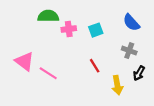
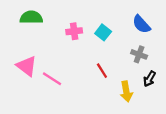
green semicircle: (48, 16) -> (31, 17), moved
cyan square: (96, 30) -> (103, 32), turned -32

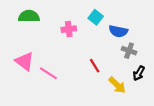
blue semicircle: (141, 24) -> (118, 31), moved, turned -36
cyan square: (103, 32) -> (96, 17), moved
yellow arrow: (126, 92) -> (117, 85), turned -36

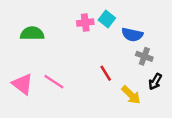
green semicircle: (29, 16) -> (32, 33), moved
pink cross: (69, 29) -> (85, 23), moved
pink triangle: (25, 61) -> (22, 84), moved

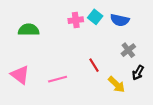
blue semicircle: (132, 35) -> (120, 20), moved
gray cross: (144, 56) -> (128, 50), turned 32
pink line: (54, 82) -> (58, 79), moved, turned -48

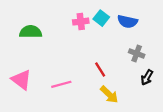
gray cross: (128, 50) -> (137, 53), turned -32
yellow arrow: (117, 84) -> (109, 95), moved

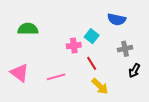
cyan square: (101, 18) -> (92, 36), moved
pink cross: (81, 22) -> (74, 46), moved
gray cross: (137, 53) -> (125, 49), turned -32

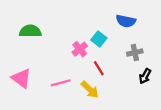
pink cross: (74, 46) -> (80, 49), turned -32
yellow arrow: (100, 86) -> (90, 90), moved

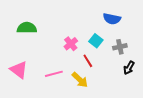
cyan square: (99, 39) -> (96, 41), moved

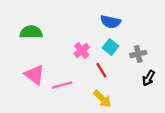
blue semicircle: (112, 19) -> (111, 22), moved
pink triangle: (19, 70) -> (35, 75), moved
yellow arrow: (80, 80) -> (102, 99), moved

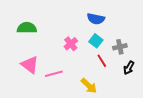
red line: (101, 70) -> (102, 61), moved

